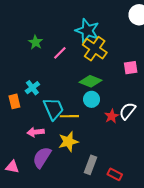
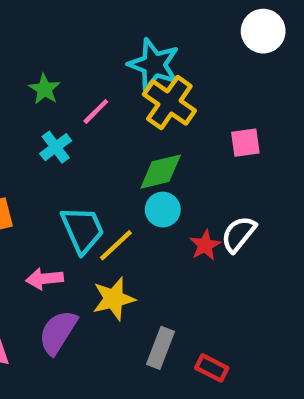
green diamond: (90, 81) -> (161, 172), turned -35
cyan cross: (32, 88) -> (56, 147), moved
yellow line: (69, 116) -> (116, 245), turned -42

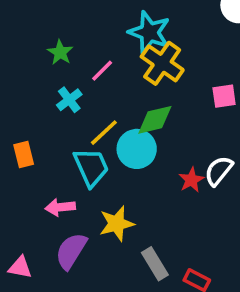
cyan circle: (163, 210) -> (137, 149), moved, size x1.4
yellow line: (116, 245) -> (104, 133), moved
gray rectangle: (161, 348) -> (155, 264), turned -52

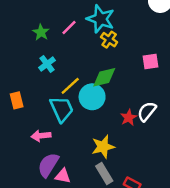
yellow cross: (162, 63) -> (109, 40), size x0.6
pink line: (102, 71) -> (69, 27), moved
yellow star: (117, 224) -> (103, 147), moved
pink triangle: (20, 267) -> (63, 176), moved

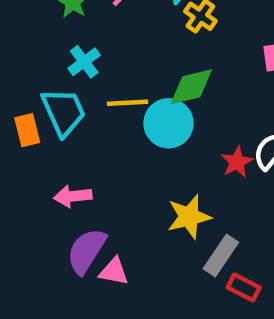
yellow line: (70, 86) -> (127, 103), turned 40
cyan trapezoid: (62, 109) -> (64, 112), moved
gray rectangle: (104, 173) -> (221, 255), moved, turned 65

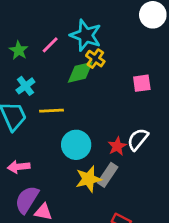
green diamond: (191, 87) -> (80, 72), moved
cyan circle: (168, 123) -> (76, 145), moved
gray rectangle: (221, 255) -> (108, 175), moved

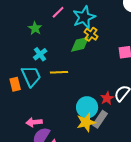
cyan star: (86, 35) -> (84, 17), turned 30
pink line: (50, 45) -> (58, 12), moved
cyan circle: (76, 145) -> (87, 107), moved
pink arrow: (19, 167) -> (34, 122), moved

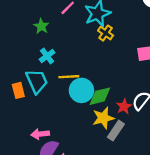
green diamond: (80, 44) -> (100, 96), moved
cyan circle: (87, 107) -> (81, 90), moved
yellow star: (86, 122) -> (103, 118), moved

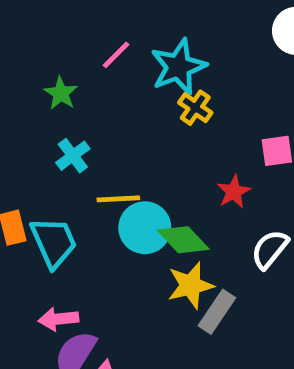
cyan trapezoid: (37, 81) -> (54, 242), moved
green diamond: (100, 96) -> (183, 240), turned 60
red star: (124, 106) -> (234, 192), moved

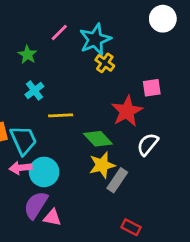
red star: (234, 192) -> (127, 111), size x1.6
cyan circle: (145, 228) -> (44, 172), moved
pink arrow: (58, 319) -> (21, 168), moved

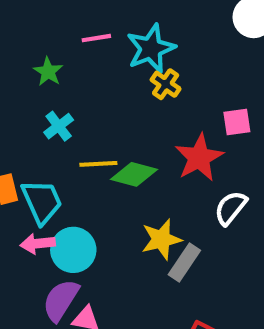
pink line: (59, 33) -> (96, 38), turned 36
green diamond: (98, 139) -> (134, 174), moved, turned -32

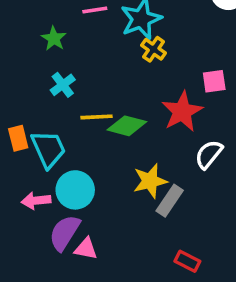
pink arrow: (38, 244) -> (36, 201), moved

